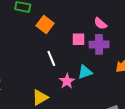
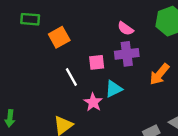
orange square: (45, 24) -> (59, 37), turned 30
pink square: (79, 39) -> (97, 62), moved

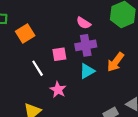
cyan triangle: (114, 89) -> (87, 71), moved

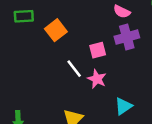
cyan triangle: (87, 71) -> (123, 106), moved
pink star: (58, 90) -> (97, 79), moved

